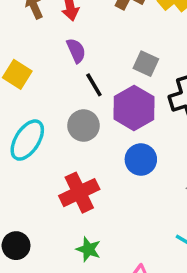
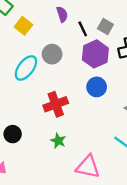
black line: (94, 85) -> (83, 29), moved
gray circle: (83, 126) -> (52, 54), moved

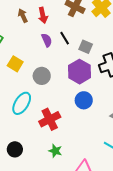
yellow square: (23, 26) -> (15, 64), moved
black line: (83, 29) -> (65, 38), moved
cyan ellipse: (26, 68) -> (22, 103), moved

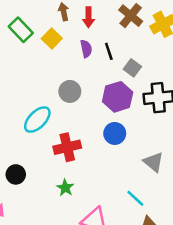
yellow square: (15, 64) -> (52, 38), moved

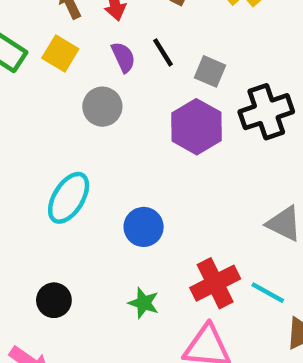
gray circle: (70, 91) -> (102, 107), moved
blue circle: (115, 133) -> (144, 227), moved
red cross: (67, 147) -> (215, 283), moved

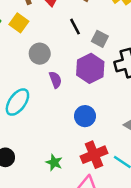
purple semicircle: (123, 57) -> (55, 80), moved
blue circle: (144, 227) -> (85, 116), moved

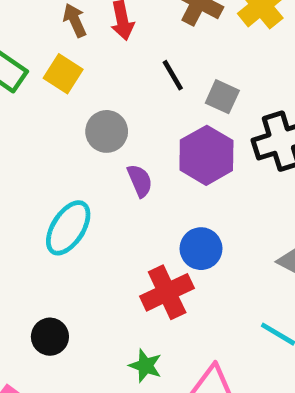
red cross: (94, 155) -> (167, 292), moved
green star: (54, 162) -> (145, 366), moved

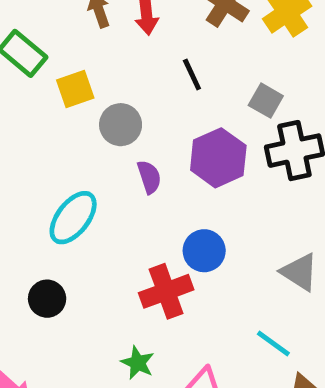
yellow square: (63, 74) -> (75, 89), moved, turned 33
gray square: (222, 97) -> (266, 101), moved
black circle: (50, 337) -> (47, 299), moved

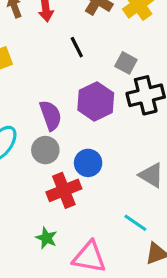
gray circle: (121, 125) -> (45, 150), moved
purple semicircle: (149, 177) -> (51, 115), size x1.4

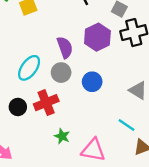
red cross: (64, 190) -> (46, 103), moved

